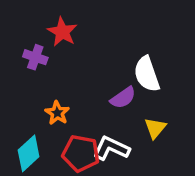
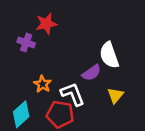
red star: (62, 32) -> (46, 24), turned 30
white L-shape: (111, 148) -> (73, 94), moved, turned 44

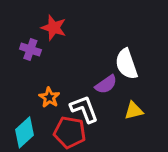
red star: (46, 24) -> (54, 28), turned 30
yellow triangle: (115, 95) -> (134, 111), turned 36

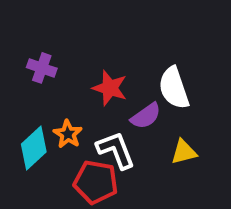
red star: (54, 28) -> (110, 88), moved
cyan diamond: (25, 132) -> (34, 148), moved

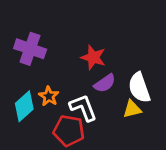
purple cross: (42, 68) -> (30, 49), size x1.5
red star: (110, 88) -> (93, 57), moved
white semicircle: (174, 88) -> (139, 88), moved

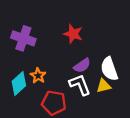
red star: (93, 57) -> (73, 34), moved
white L-shape: (83, 108) -> (80, 85), moved

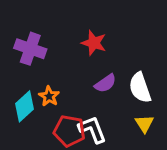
white L-shape: (80, 85) -> (92, 129), moved
yellow triangle: (104, 86) -> (144, 124), moved, turned -49

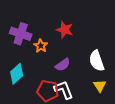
purple semicircle: (105, 83) -> (63, 65), moved
orange star: (49, 96) -> (41, 46), moved

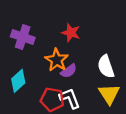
orange star: (41, 46) -> (57, 60), moved, size x1.5
yellow triangle: (100, 86) -> (109, 94), size x1.5

